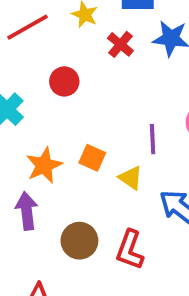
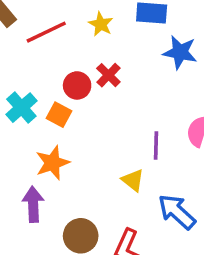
red cross: (120, 44) -> (108, 75), moved
orange square: (92, 158) -> (59, 115), moved

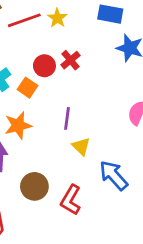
yellow star: (101, 24) -> (57, 18), moved
purple line: (156, 145) -> (67, 118), moved

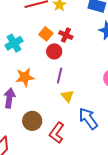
red cross: (70, 60) -> (66, 35), turned -32
red circle: (44, 66) -> (54, 51), moved
orange square: (27, 88) -> (46, 34), moved

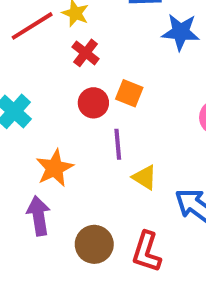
orange square: (46, 34) -> (129, 93), moved
red cross: (66, 35) -> (86, 53), moved, turned 32

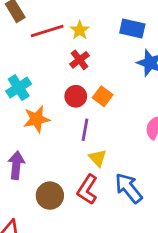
orange star: (55, 168) -> (37, 119), moved
red L-shape: (147, 252) -> (87, 190), moved

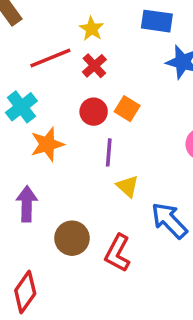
red line: (47, 31) -> (50, 58), moved
red L-shape: (87, 190) -> (118, 253), moved

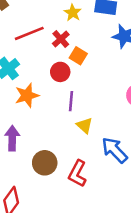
yellow star: (92, 29) -> (73, 13), moved
orange square: (127, 109) -> (78, 56), moved

